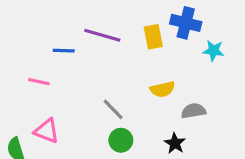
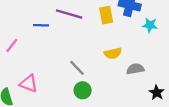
pink line: (39, 82) -> (12, 45), moved, turned -64
black star: (175, 143) -> (157, 93), moved

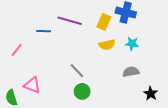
yellow rectangle: (106, 15) -> (104, 22), turned 35
cyan star: (150, 25) -> (132, 44), moved
yellow semicircle: (113, 53) -> (107, 45), moved

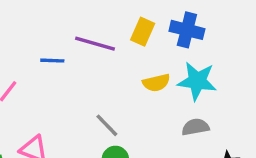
yellow rectangle: (104, 22) -> (143, 32), moved
cyan star: (132, 44) -> (197, 81), size x1.6

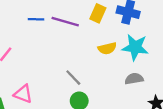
blue line: (52, 61) -> (36, 19), moved

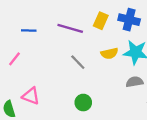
blue line: (36, 19) -> (29, 31), moved
gray line: (73, 78) -> (78, 62), moved

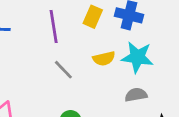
purple line: (70, 28) -> (54, 26), turned 65

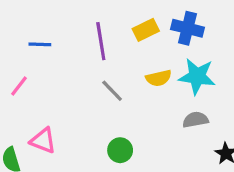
yellow rectangle: (93, 17) -> (146, 30), turned 40

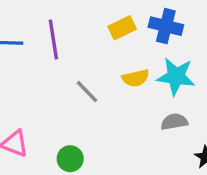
purple line: (101, 41) -> (53, 40), moved
green circle: (120, 150) -> (70, 159), moved

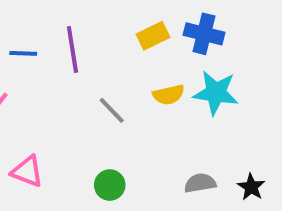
gray semicircle: (174, 122) -> (200, 183), moved
green circle: (70, 159) -> (110, 185), moved

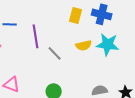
yellow rectangle: (153, 36) -> (76, 15), turned -49
purple line: (72, 49) -> (36, 36), moved

